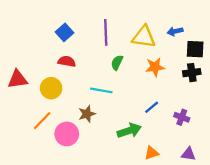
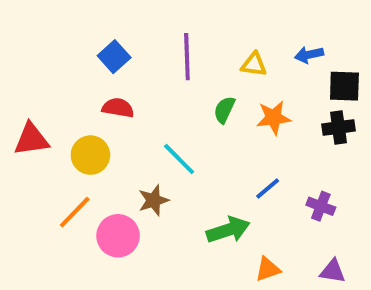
yellow triangle: (144, 37) -> (254, 64), size x0.6
green semicircle: (117, 63) -> (224, 110), moved
cyan line: (101, 90) -> (179, 159), turned 35

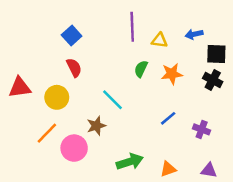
purple line: (187, 57) -> (132, 27), moved
red semicircle: (118, 108) -> (74, 68), turned 54
black cross: (339, 127) -> (213, 80), turned 36
green arrow: (228, 230) -> (130, 162), moved

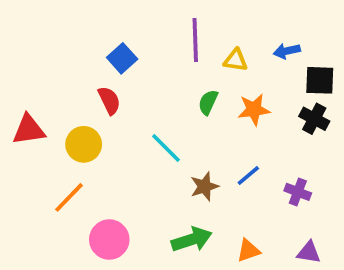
blue square: (72, 35) -> (122, 58), moved
brown star: (96, 126) -> (204, 186), moved
pink circle: (74, 148) -> (109, 240), moved

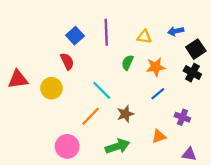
purple line: (195, 40) -> (106, 32), moved
black square: (320, 80) -> (196, 49), turned -36
blue line: (248, 175) -> (158, 94), moved
orange line: (69, 197) -> (91, 116), moved
orange triangle: (248, 250) -> (159, 136), moved

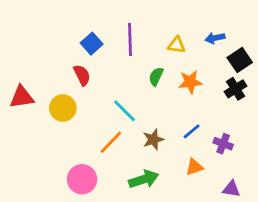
black cross: (192, 73) -> (236, 89), turned 30
blue line: (158, 94) -> (192, 131), moved

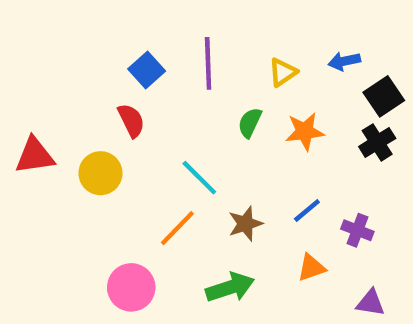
yellow triangle: (177, 45) -> (283, 72), turned -42

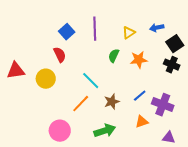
black cross: (377, 142) -> (172, 65), turned -35
purple cross: (357, 230) -> (163, 105), size x1.5

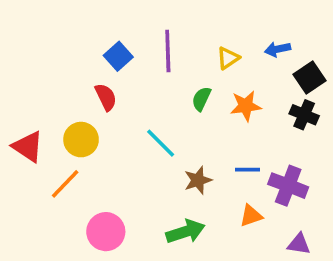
red triangle: (16, 71) -> (28, 147), moved, turned 42
blue line: (140, 96) -> (247, 170), turned 40
orange line: (81, 104) -> (65, 184), moved

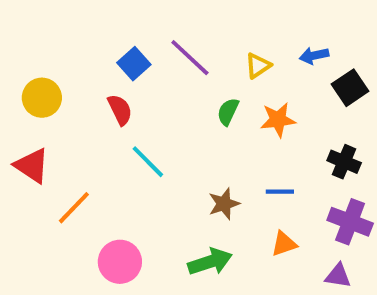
purple line: (168, 51) -> (190, 58), turned -45
black cross: (304, 115) -> (344, 162), moved
yellow circle: (81, 140) -> (42, 98), moved
cyan line: (161, 143) -> (148, 162), moved
purple cross: (288, 186) -> (350, 222), moved

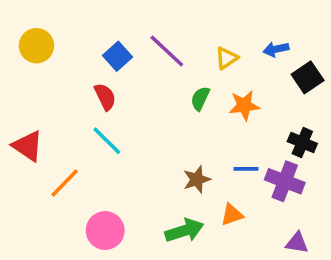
yellow circle: (42, 98) -> (36, 46), moved
cyan line: (148, 162) -> (107, 141), moved
purple cross: (350, 222) -> (285, 181), moved
orange triangle: (284, 244) -> (232, 215), moved

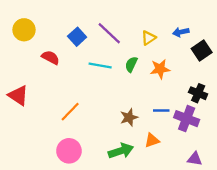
red semicircle: (105, 97) -> (51, 57), moved, turned -36
cyan line: (107, 141) -> (100, 66), moved, turned -35
orange line: (65, 183) -> (70, 112), moved

